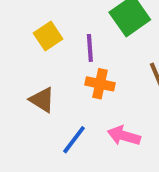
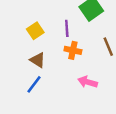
yellow square: (48, 36) -> (35, 31), moved
blue line: (74, 140) -> (34, 84), moved

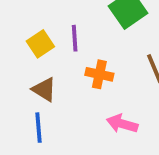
purple line: (67, 28) -> (75, 38), moved
blue line: (34, 84) -> (38, 128), turned -42

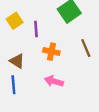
yellow square: (40, 44) -> (15, 21), moved
pink arrow: (122, 124) -> (54, 81), moved

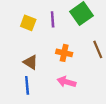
yellow square: (15, 21) -> (28, 23), turned -35
purple line: (36, 29) -> (53, 19), moved

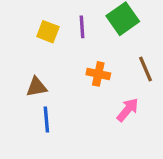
brown triangle: (31, 62) -> (37, 87), moved, turned -42
pink arrow: (66, 82) -> (128, 110), moved, turned 114

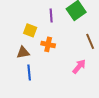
yellow square: (48, 32) -> (30, 30), moved
orange cross: (98, 74) -> (48, 44), moved

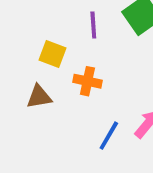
blue line: (29, 72) -> (109, 136), moved, turned 35

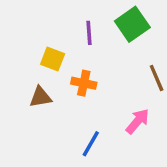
blue line: (109, 136) -> (91, 144), moved

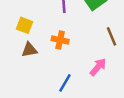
yellow square: (53, 59) -> (25, 25), moved

